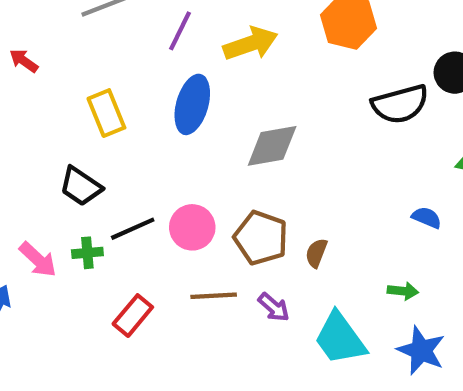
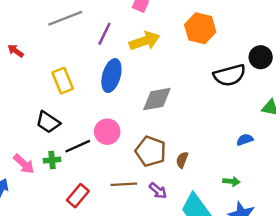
blue semicircle: (427, 218) -> (245, 140), turned -42
pink circle: (192, 227) -> (107, 132), moved

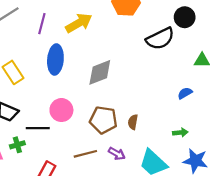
black line: (78, 146) -> (38, 128), turned 35

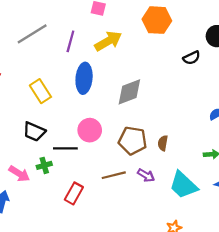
black semicircle: (160, 39) -> (192, 58), size x0.6

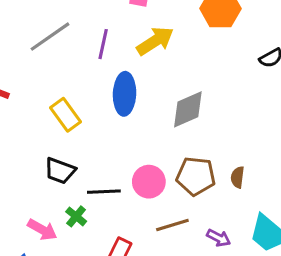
pink circle: (90, 130) -> (149, 182), moved
green cross: (44, 165) -> (76, 216), turned -32
purple arrow: (146, 175) -> (219, 238), moved

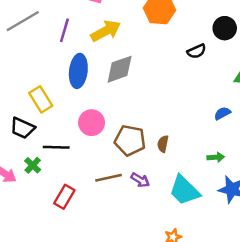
gray diamond: (188, 109) -> (120, 69), moved
yellow rectangle: (66, 115) -> (41, 99), moved
pink circle: (149, 182) -> (92, 123), moved
purple arrow: (219, 238) -> (140, 180), moved

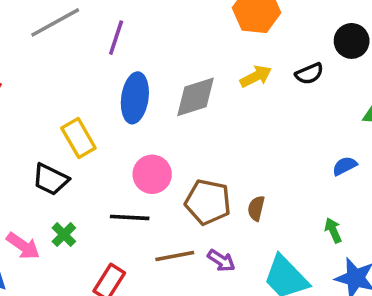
yellow arrow: (106, 31) -> (256, 76), moved, size x0.7
black line: (56, 147) -> (130, 217), moved
green arrow: (216, 157) -> (333, 230), turned -112

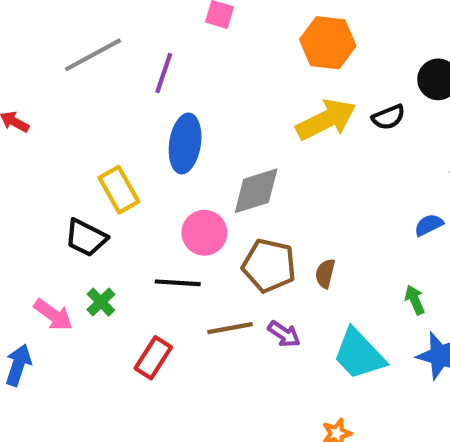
yellow arrow: (256, 76) -> (326, 120), size x1.6
gray diamond: (196, 97) -> (256, 191), moved

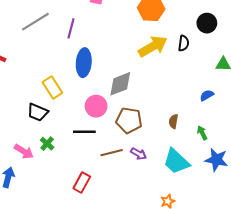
black semicircle: (389, 117) -> (184, 43), turned -56
brown semicircle: (325, 273) -> (173, 121), moved
red rectangle: (153, 358) -> (82, 182), moved

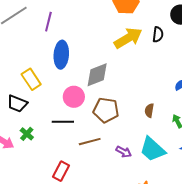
purple arrow: (139, 154) -> (124, 152), moved

